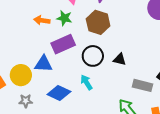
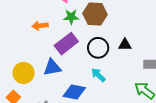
green star: (64, 18) -> (71, 17), moved
yellow circle: (21, 75) -> (24, 73), moved

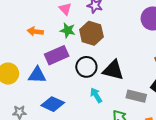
black triangle: (125, 45) -> (113, 70), size x1.6
cyan arrow: (98, 75) -> (96, 95), moved

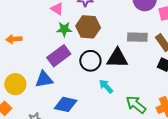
orange arrow: (35, 31) -> (14, 39), moved
gray rectangle: (136, 96) -> (137, 37), moved

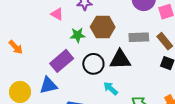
brown hexagon: (88, 27) -> (103, 27), moved
green star: (64, 29) -> (78, 35), moved
orange arrow: (14, 39) -> (16, 47), turned -126

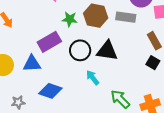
gray rectangle: (139, 37) -> (126, 17), moved

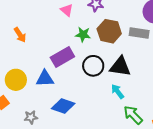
cyan arrow: (93, 78) -> (118, 91), moved

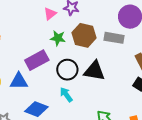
pink triangle: (67, 10) -> (50, 14), moved, turned 40
cyan arrow: (118, 91) -> (66, 95), moved

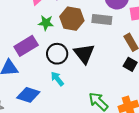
black triangle: (94, 71) -> (84, 54), turned 45

